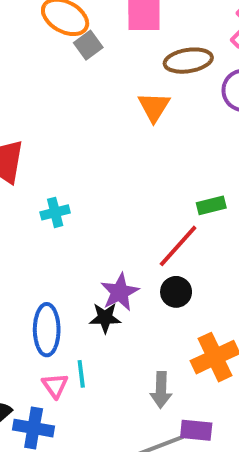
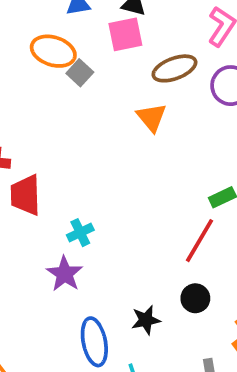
purple star: (120, 292) -> (65, 274), moved
black circle: (176, 292) -> (195, 298), moved

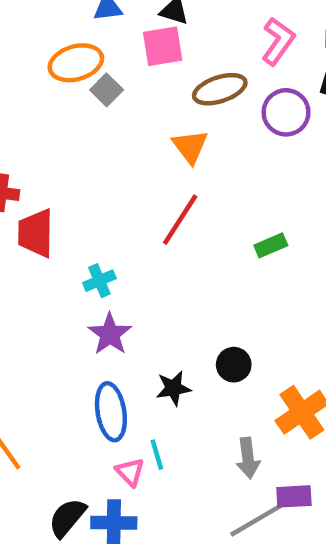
orange ellipse: (53, 51) -> (76, 63), turned -36
red line: (199, 241) -> (180, 220), moved
purple star: (65, 274) -> (110, 334), moved

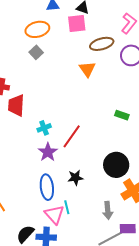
gray square: (107, 90) -> (36, 52), moved
red line: (180, 220) -> (72, 136), moved
green rectangle: (271, 245) -> (122, 115), turned 40
black circle: (234, 365) -> (116, 165), moved, size x1.6
pink triangle: (130, 472) -> (54, 215), size x1.5

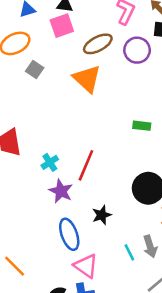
gray square: (36, 52) -> (35, 69), moved
orange triangle: (87, 69) -> (87, 79), size x1.4
cyan line: (67, 207) -> (129, 252), moved

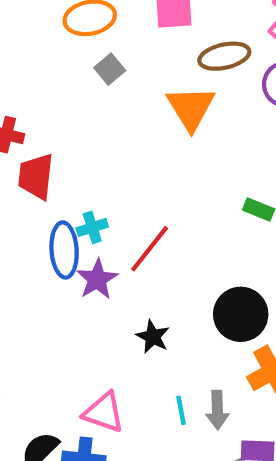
black star: (102, 215) -> (153, 337), turned 30
blue ellipse: (69, 234) -> (64, 250), moved
pink triangle: (86, 266) -> (104, 412), turned -32

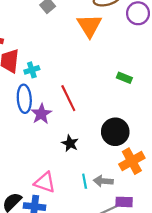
cyan cross: (92, 227) -> (32, 70), moved
red line: (150, 249) -> (68, 98), turned -64
gray arrow: (217, 410) -> (103, 181), turned 96

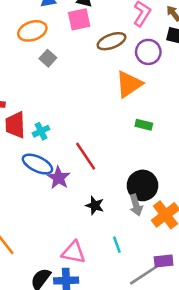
orange triangle: (89, 26) -> (129, 84), moved, turned 36
blue ellipse: (24, 99) -> (37, 164), turned -52
gray arrow: (103, 181) -> (136, 205), moved, turned -102

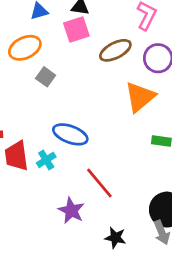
blue ellipse: (37, 164) -> (70, 134), moved

